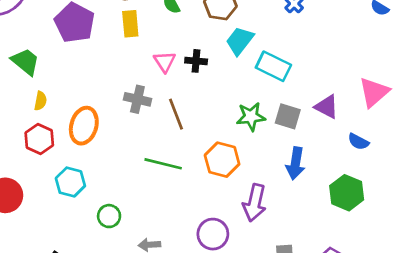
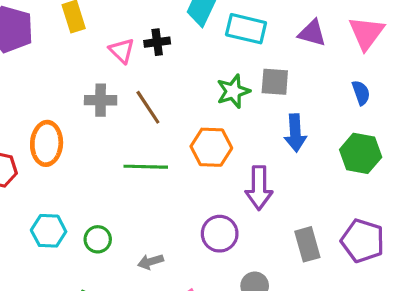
purple triangle: (327, 107) -> (312, 33), moved
blue semicircle: (358, 142) -> (361, 93), turned -125
cyan hexagon: (70, 182) -> (49, 231), moved

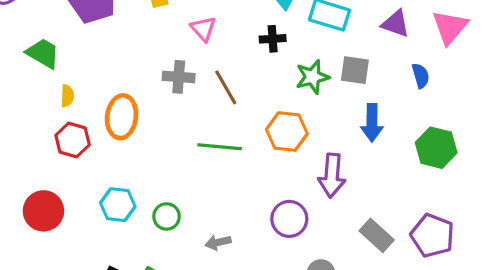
black cross: (157, 42) -> (273, 39), moved
blue semicircle: (361, 93) -> (421, 76), moved
gray rectangle: (307, 244) -> (377, 235), turned -36

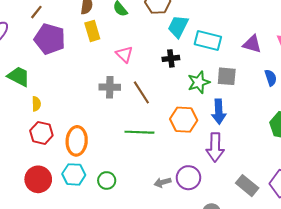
orange ellipse: (122, 117) -> (77, 141), moved
blue arrow: (372, 123) -> (219, 112), moved
red circle: (43, 211) -> (38, 179), moved
gray arrow: (218, 242) -> (162, 182), moved

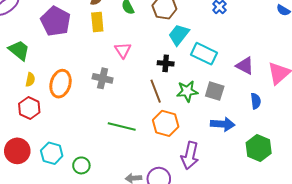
brown line: (141, 92) -> (156, 91), moved
blue arrow: (219, 112) -> (223, 124), moved, turned -95
orange ellipse: (77, 141) -> (61, 84), moved

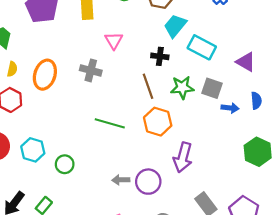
blue arrow: (223, 124) -> (230, 108), moved, size x0.7

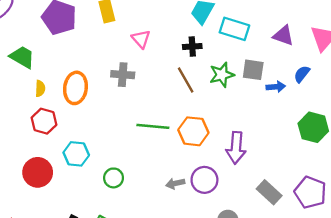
blue semicircle: (256, 101) -> (302, 74), turned -126
orange hexagon: (158, 122) -> (193, 131), moved
cyan hexagon: (33, 150) -> (76, 154), moved

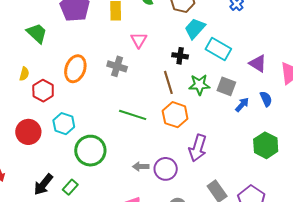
blue semicircle: (302, 74) -> (266, 99), turned 105
blue arrow: (276, 87) -> (242, 105), turned -56
yellow semicircle: (40, 88) -> (24, 74), moved
orange hexagon: (193, 131) -> (175, 115), moved
green circle: (114, 178) -> (90, 151), size x1.8

